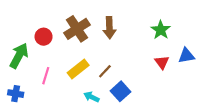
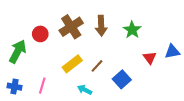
green star: (161, 30) -> (132, 30), moved
pink line: (46, 76) -> (42, 86), moved
blue square: (121, 91) -> (122, 79), moved

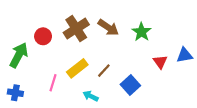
brown arrow: (101, 26) -> (108, 27), turned -54
pink line: (42, 86) -> (53, 83), moved

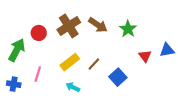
pink line: (53, 83) -> (38, 74), moved
cyan arrow: (91, 96) -> (73, 87), moved

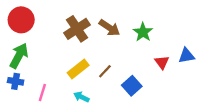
red circle: (39, 33) -> (21, 20), moved, size x1.5
pink line: (38, 74) -> (42, 92), moved
blue cross: (14, 84) -> (16, 81), moved

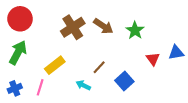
yellow rectangle: (78, 69) -> (55, 65), moved
blue cross: (16, 81) -> (15, 88), moved, turned -32
cyan arrow: (81, 97) -> (83, 85), moved

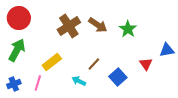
red triangle: (153, 59) -> (146, 64), moved

